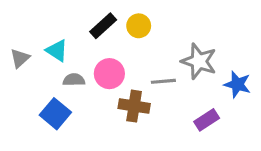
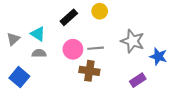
yellow circle: (139, 26) -> (100, 11), moved
gray semicircle: (74, 80) -> (39, 53), moved
gray line: (163, 81) -> (96, 48), moved
blue square: (55, 114) -> (19, 77), moved

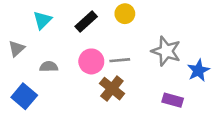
cyan triangle: (38, 34) -> (42, 20), moved, turned 42
blue star: (158, 56) -> (198, 70), turned 30
brown cross: (89, 71) -> (112, 89), turned 30
purple rectangle: (138, 80) -> (173, 100), turned 49

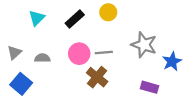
gray triangle: (16, 49) -> (14, 53), moved

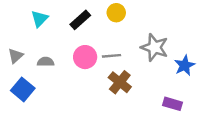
brown cross: (97, 77) -> (120, 82), moved
purple rectangle: (150, 87) -> (173, 104), moved

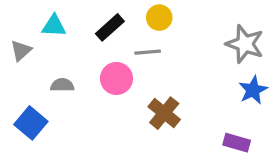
cyan triangle: (40, 19) -> (54, 26), turned 48
gray star: (155, 47) -> (245, 44), moved
gray triangle: (16, 56) -> (21, 51), moved
gray line: (111, 56) -> (148, 52), moved

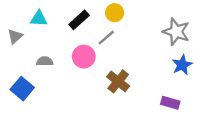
gray line: (148, 52) -> (106, 38), turned -36

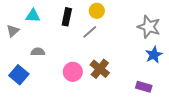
black rectangle: (79, 20) -> (67, 17), turned -36
pink circle: (84, 57) -> (73, 72), moved

